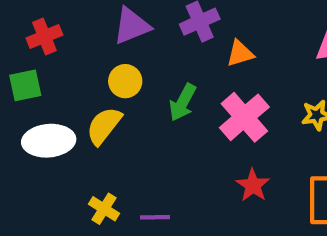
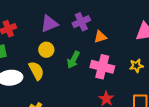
pink cross: (244, 117) -> (102, 67), turned -35
yellow semicircle: (104, 126) -> (36, 71), turned 114

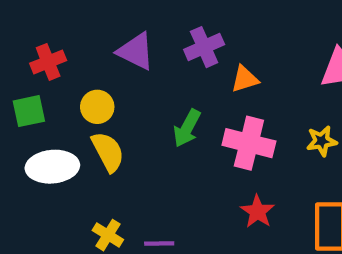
purple triangle: (49, 24) -> (136, 51), turned 48
yellow circle: (46, 50) -> (97, 107), moved

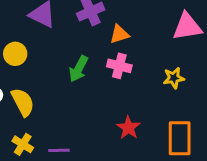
pink cross: (249, 143) -> (119, 66), moved, size x0.7
yellow semicircle: (108, 152) -> (23, 102), moved

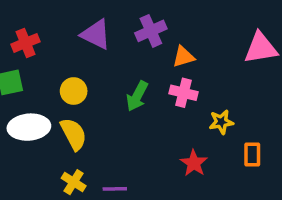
yellow circle: (15, 54) -> (74, 91), moved
yellow star: (174, 78) -> (221, 122), moved
orange rectangle: (180, 138) -> (252, 155), moved, size x0.6

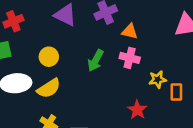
orange triangle: (183, 57) -> (130, 31), turned 30
yellow semicircle: (74, 134) -> (49, 88), turned 85
orange rectangle: (252, 155) -> (176, 92), moved

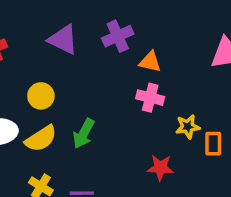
green arrow: (96, 60) -> (84, 133), moved
red star: (137, 110) -> (160, 168), turned -30

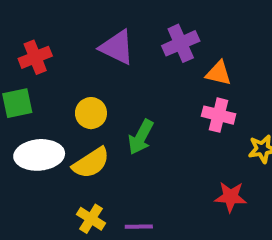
green arrow: (84, 133) -> (141, 137), moved

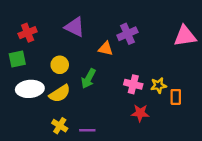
purple cross: (181, 43) -> (127, 34), moved
orange triangle: (219, 73) -> (106, 49), moved
pink cross: (219, 115) -> (133, 84), moved

